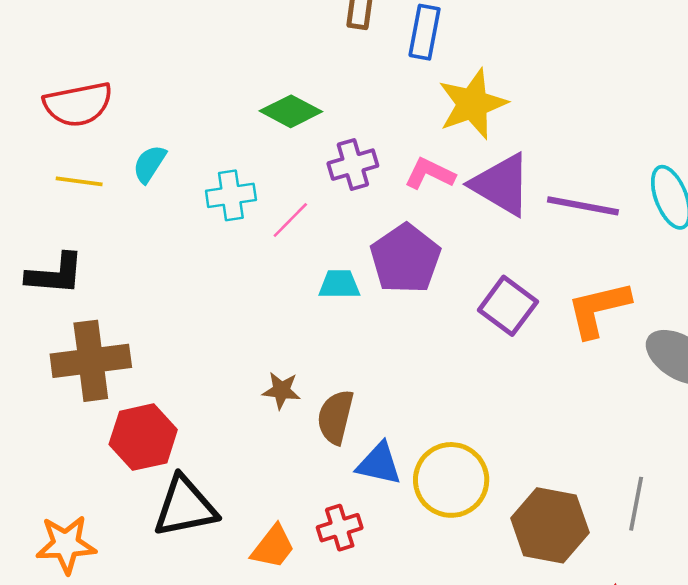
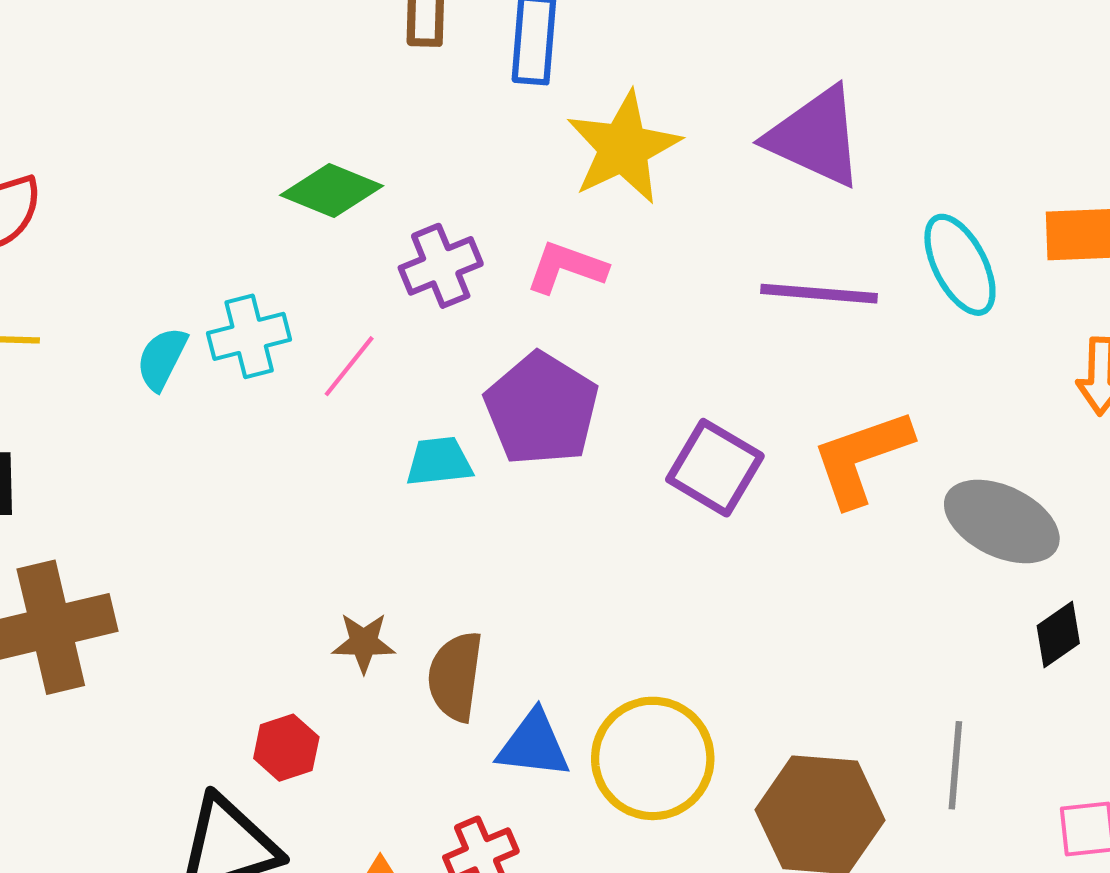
cyan semicircle: (149, 164) -> (162, 359), moved
purple triangle: (501, 185) -> (815, 137), moved
red hexagon: (143, 437) -> (286, 748), moved, size x0.6

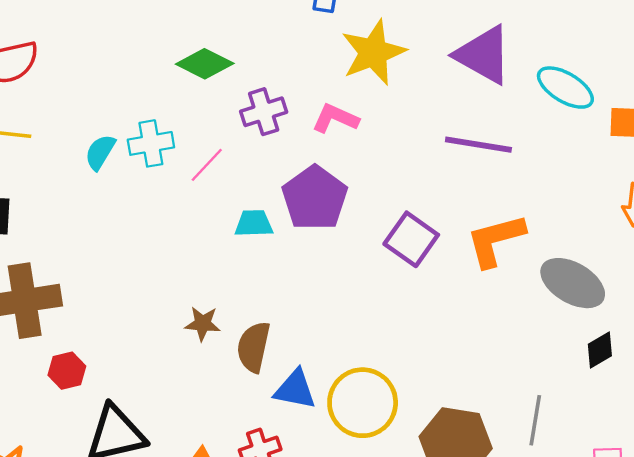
cyan ellipse: (960, 265) -> (565, 88), moved, turned -36
red hexagon: (286, 748) -> (67, 371), moved

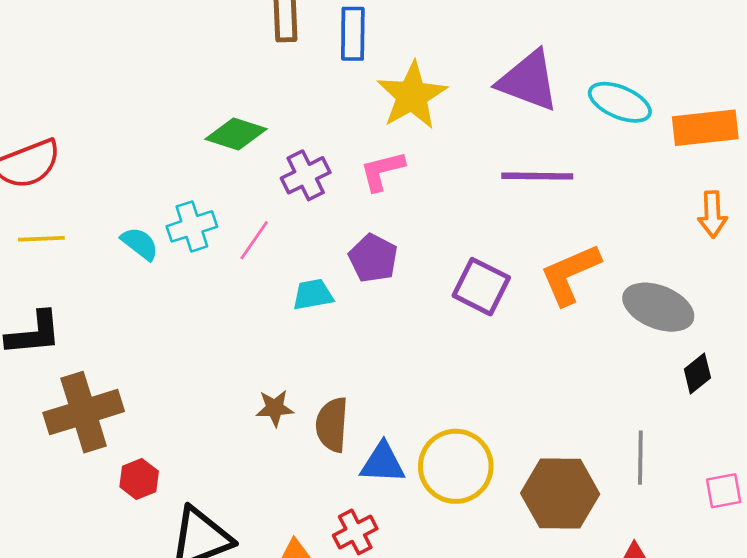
pink L-shape: (335, 118) -> (382, 171), turned -30
cyan semicircle: (100, 152) -> (140, 244), turned 105
purple pentagon: (315, 198) -> (373, 258), size x0.7

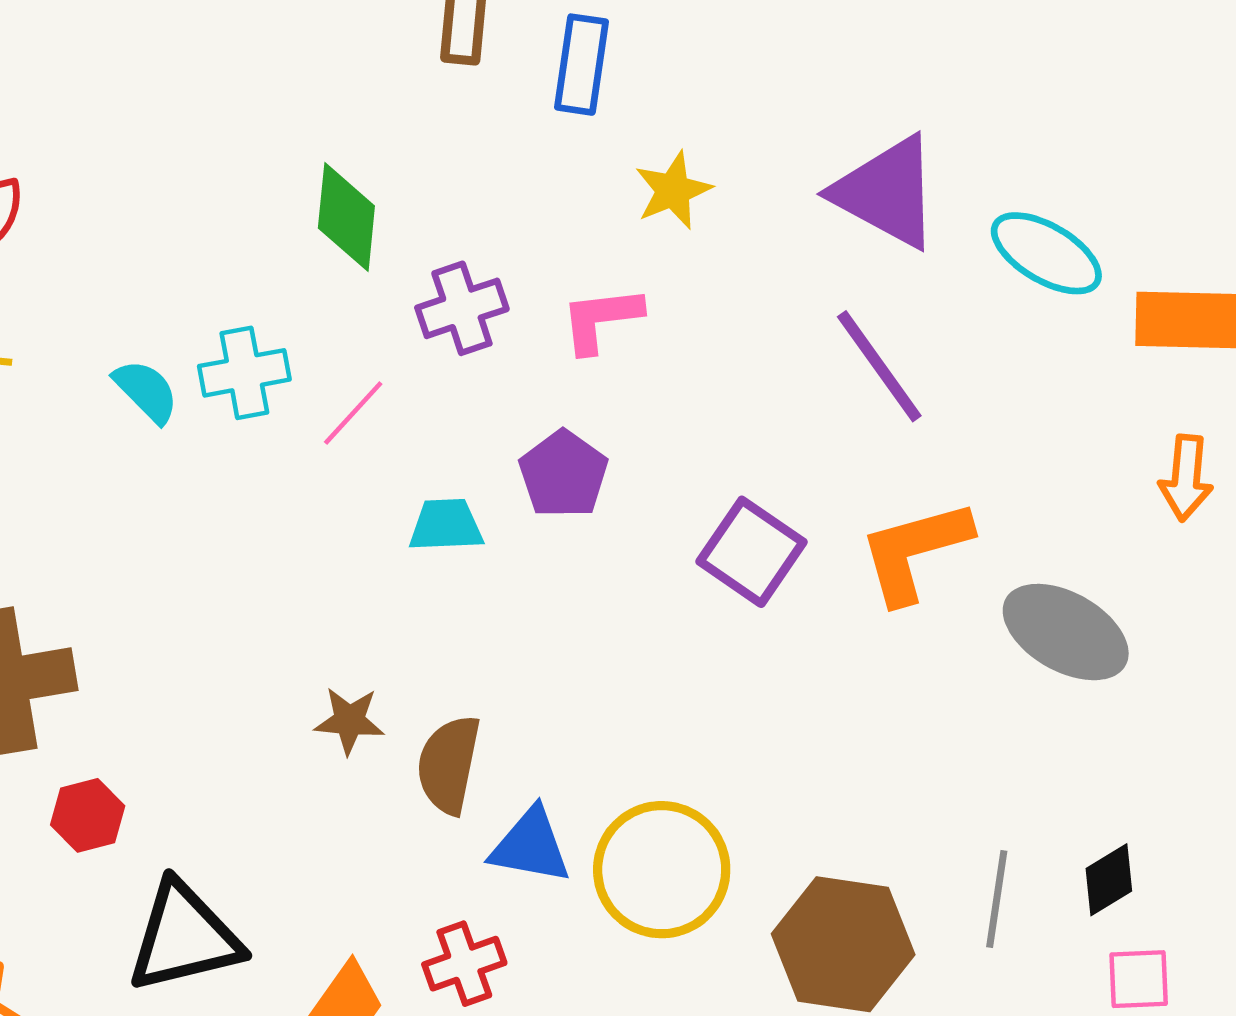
yellow star: (412, 95) -> (673, 190), size x0.6
green diamond: (236, 134) -> (346, 217), turned 70
purple line: (537, 176) -> (879, 366), turned 46
black diamond: (697, 374) -> (1109, 880), moved

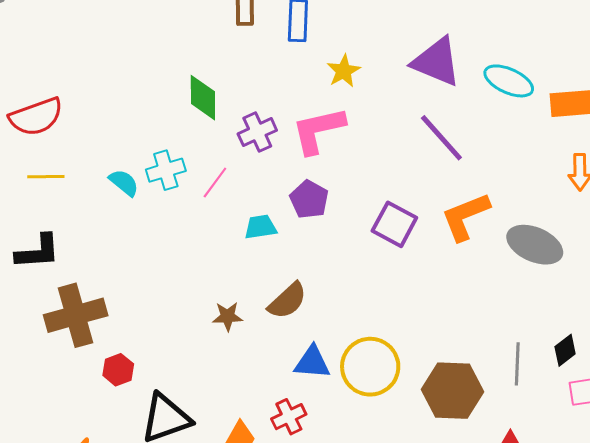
pink L-shape: (601, 319) -> (318, 130), size x1.5
brown semicircle: (449, 764) -> (287, 301), moved, turned -138

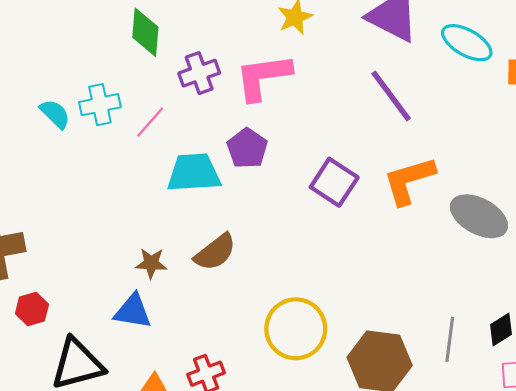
cyan trapezoid: (260, 227) -> (194, 173), size x1.6
blue triangle: (312, 362) -> (133, 311), moved

